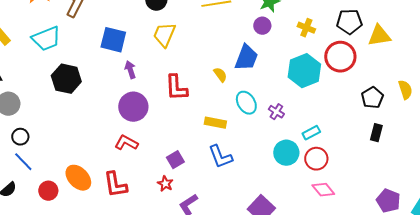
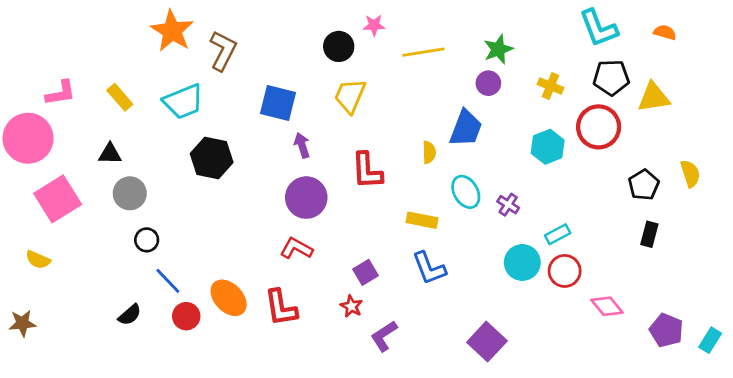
cyan hexagon: (304, 71) -> (548, 147), size x0.7
yellow semicircle: (220, 75) -> (429, 152), turned 35
blue line: (23, 162) -> (168, 281), moved
pink diamond: (323, 190) -> (607, 306), moved

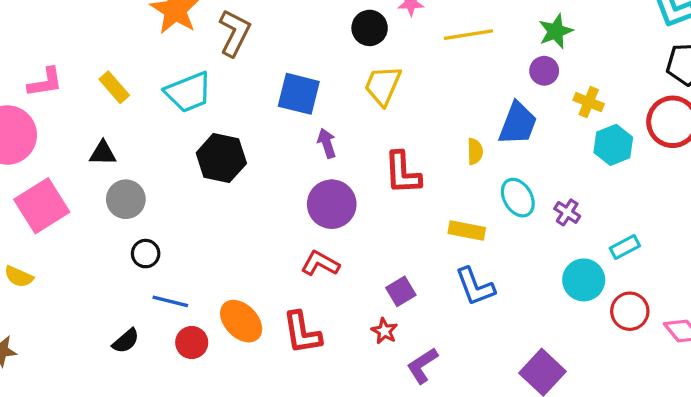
yellow cross: (551, 86) -> (589, 102), moved
red circle: (565, 271) -> (630, 311), moved
blue line: (168, 281) -> (170, 301), turned -32

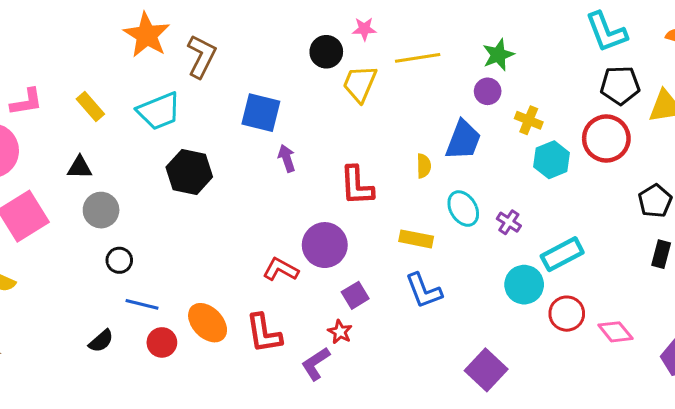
yellow trapezoid: (383, 86) -> (360, 84), moved
purple circle: (332, 204) -> (325, 245), moved
cyan rectangle: (625, 247) -> (562, 254), size x1.5
purple L-shape: (422, 366) -> (316, 364), moved

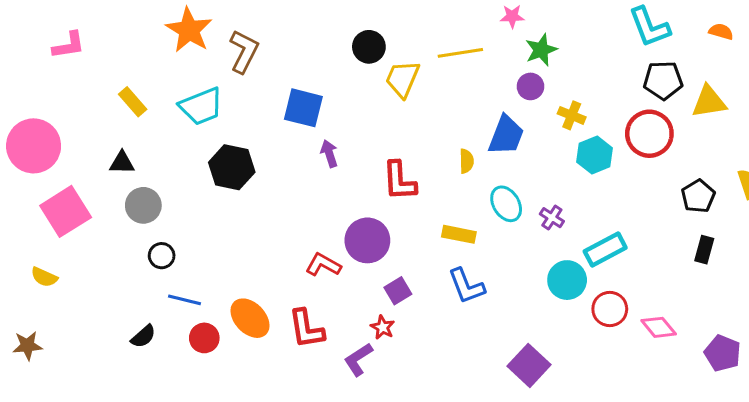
pink star: (364, 29) -> (512, 16), moved
pink L-shape: (26, 102) -> (69, 45), moved

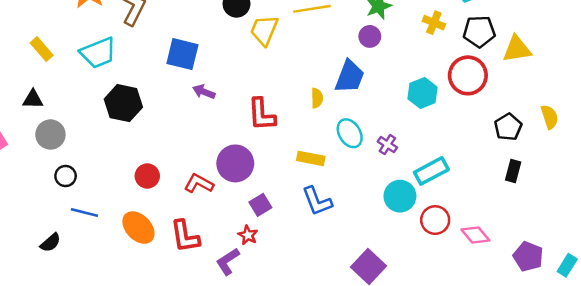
yellow cross: (572, 115) -> (434, 23), moved
purple arrow: (329, 154) -> (204, 92), turned -50
red circle: (204, 338) -> (147, 176), moved

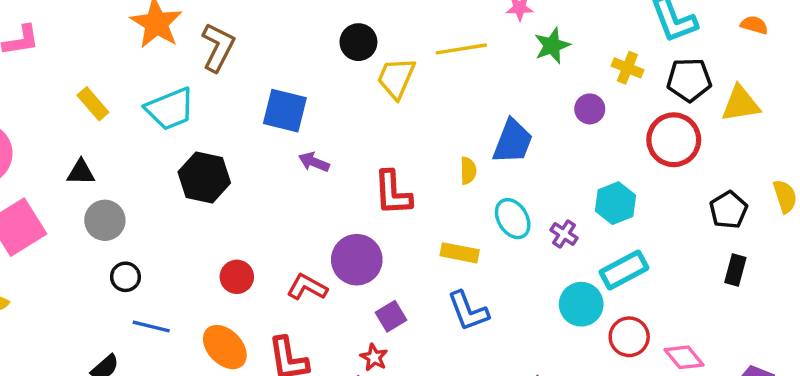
purple circle: (370, 36) -> (590, 109), moved
cyan hexagon: (423, 93) -> (615, 203), moved

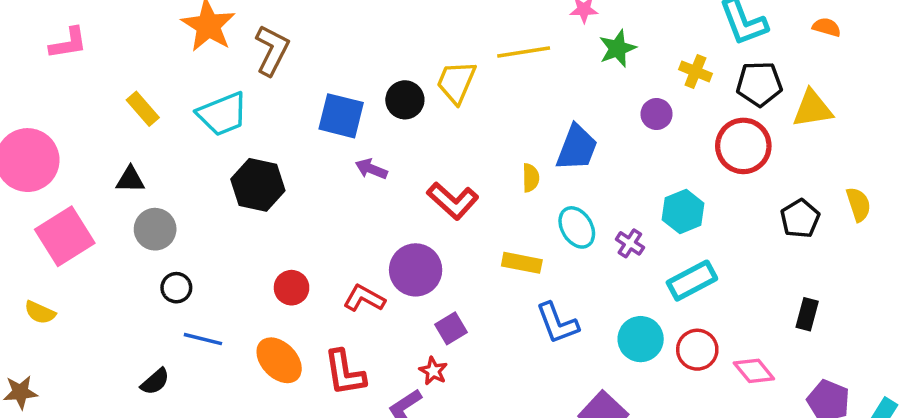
black circle: (358, 42) -> (405, 100), moved
red L-shape: (393, 193) -> (453, 201), turned -45
black rectangle: (735, 270) -> (807, 314), moved
cyan circle: (581, 304) -> (641, 339), moved
blue L-shape: (468, 311) -> (557, 323), moved

